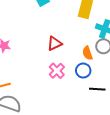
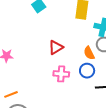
pink cross: (57, 71) -> (61, 74), turned -35

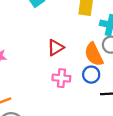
orange semicircle: (89, 53) -> (94, 54), size x1.5

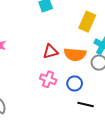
orange semicircle: (94, 54) -> (75, 54), moved, turned -75

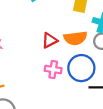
blue circle: (75, 83) -> (81, 68), size x1.6

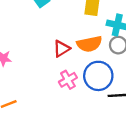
pink cross: (53, 70) -> (68, 80), turned -35

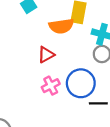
orange semicircle: (89, 44) -> (61, 26), moved

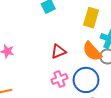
orange semicircle: (61, 26) -> (92, 51), moved, turned 50

